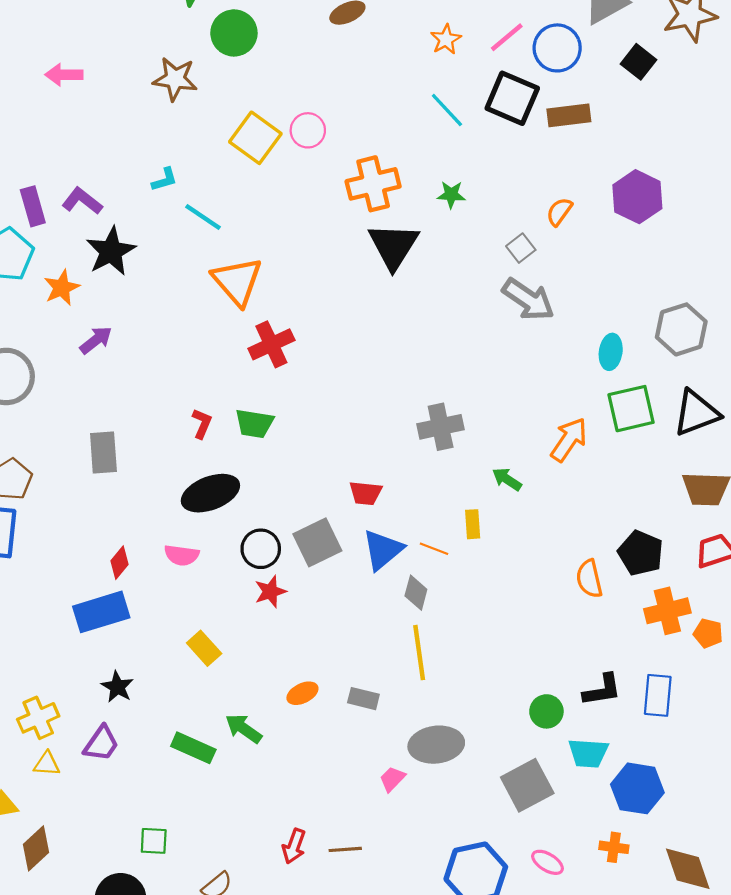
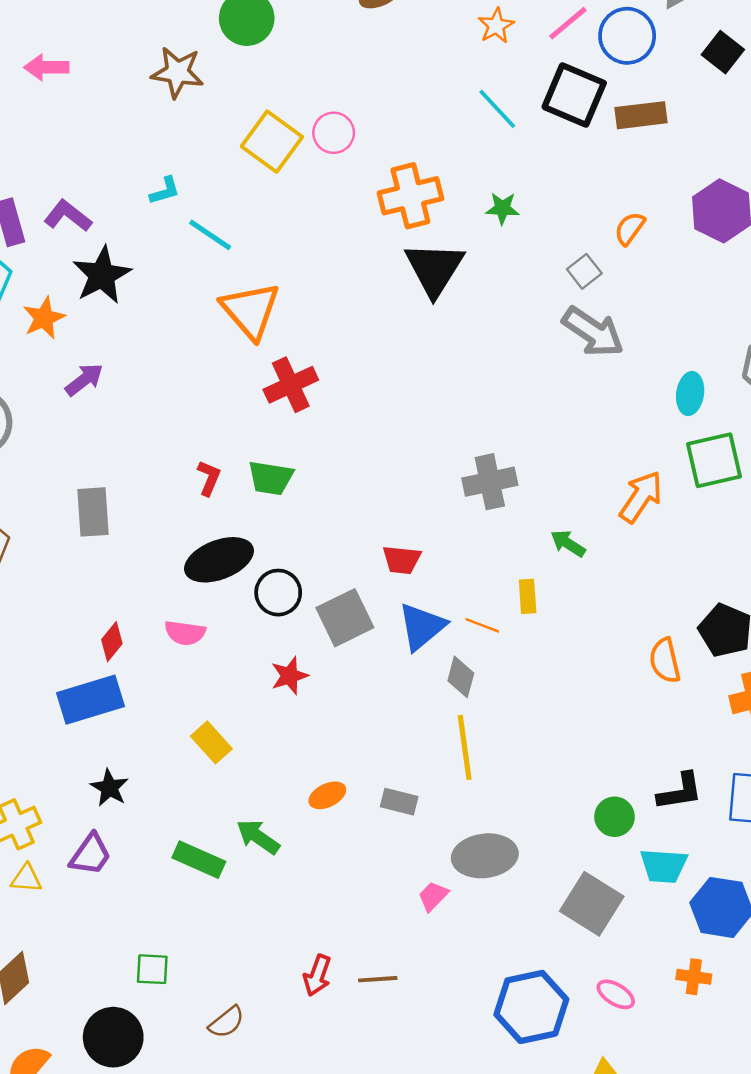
black circle: (261, 549) -> (278, 593), moved
gray square: (527, 785) -> (592, 904), turned -30

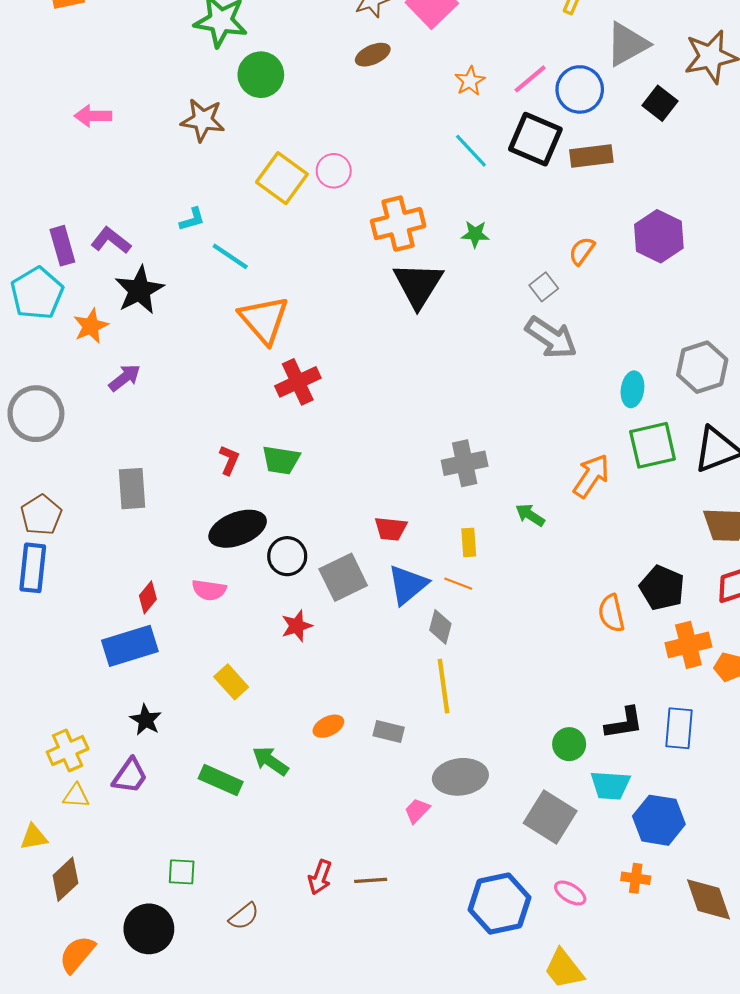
yellow rectangle: (528, 596) -> (469, 542), moved

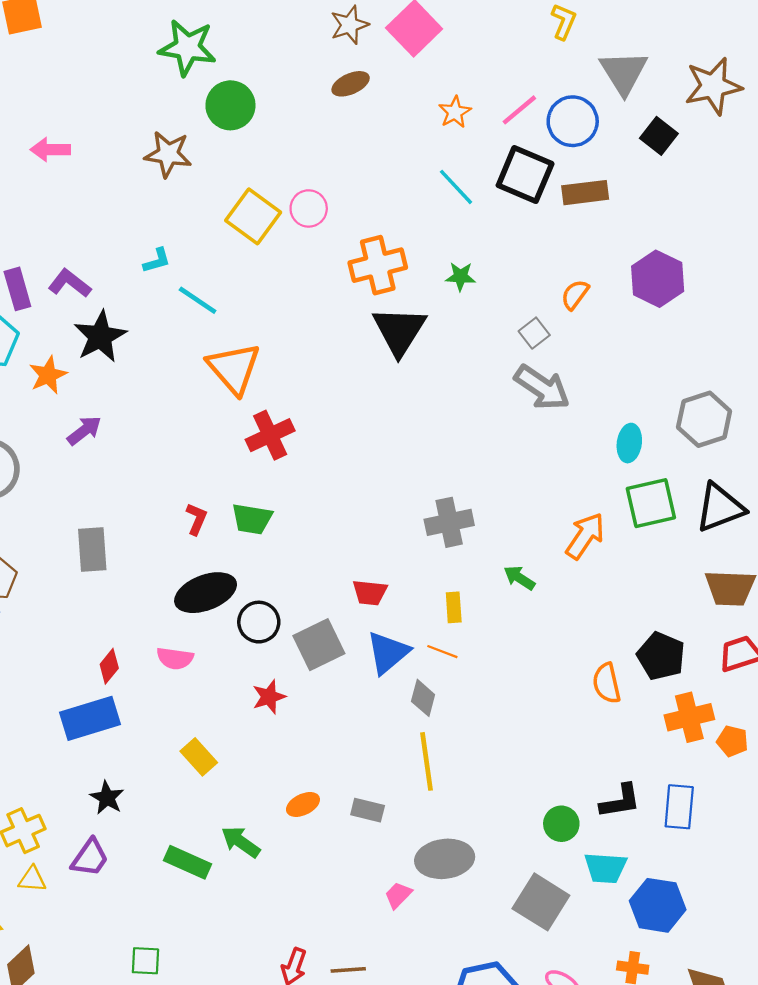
gray triangle: (627, 44) -> (624, 72), turned -33

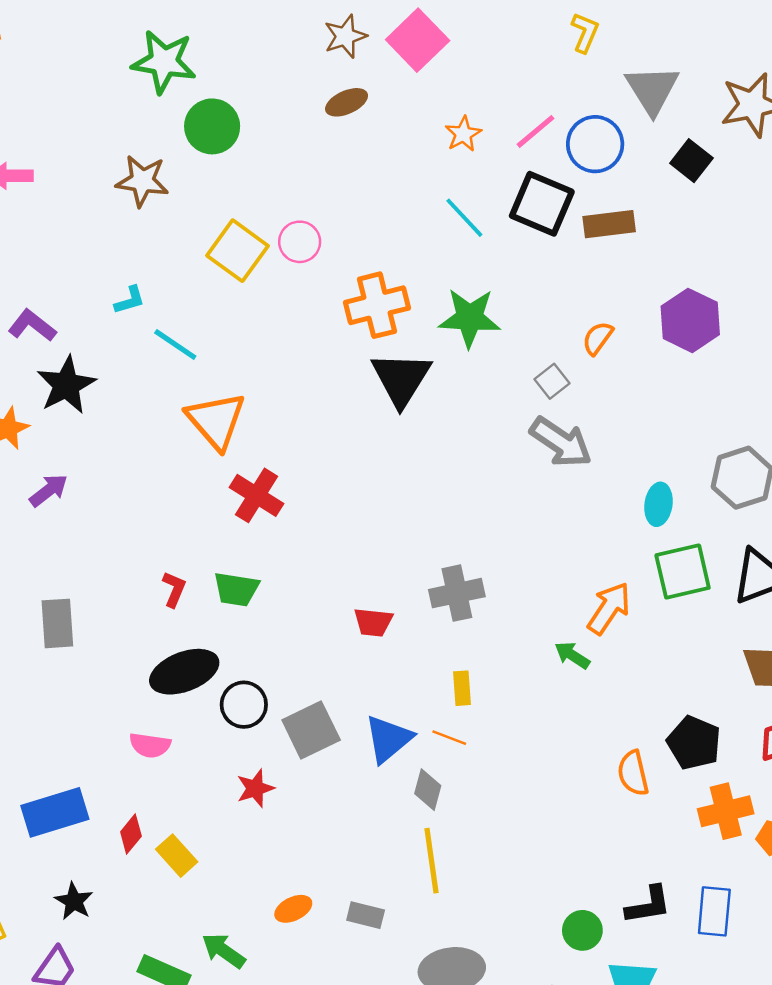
green star: (460, 276) -> (470, 318), size x1.8
red cross: (270, 435) -> (257, 495), turned -33
green arrow: (519, 578) -> (572, 655), moved
red trapezoid: (370, 593) -> (373, 622), moved
red diamond: (109, 666) -> (131, 834), moved

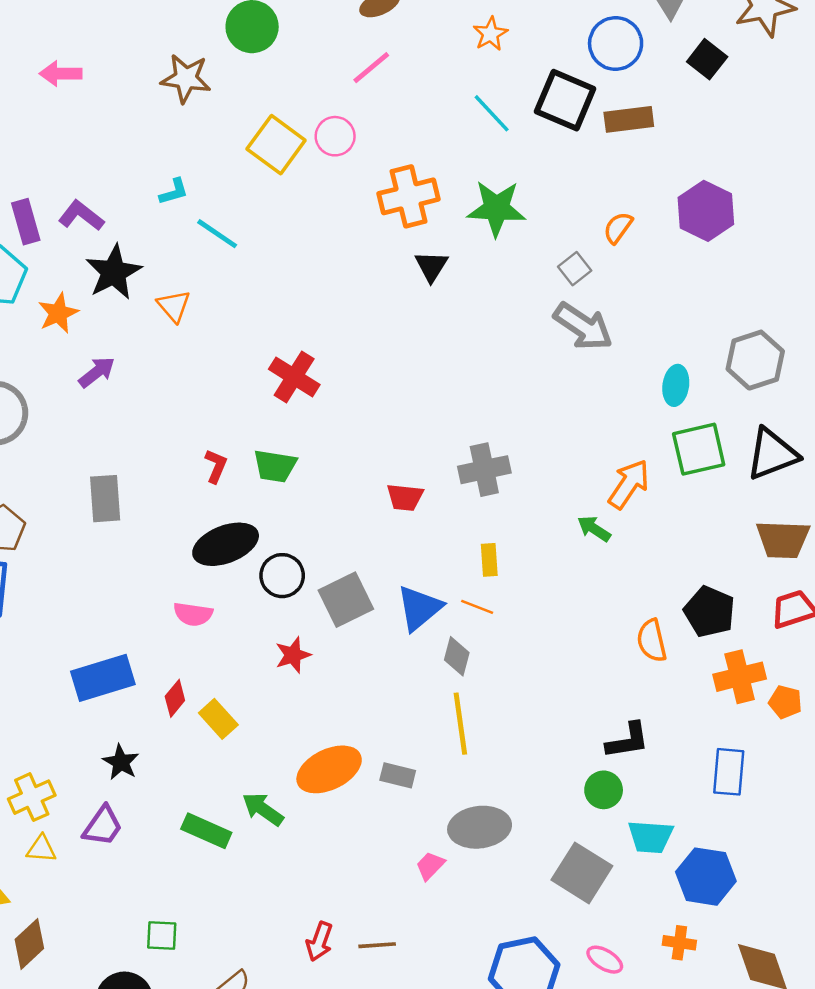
pink line: (535, 131) -> (371, 68), moved
black triangle: (401, 379) -> (431, 266), size x0.6
orange triangle: (216, 421) -> (174, 306), moved, size x0.6
black L-shape: (648, 905) -> (628, 741), moved
orange ellipse: (293, 909) -> (329, 769), size x1.8

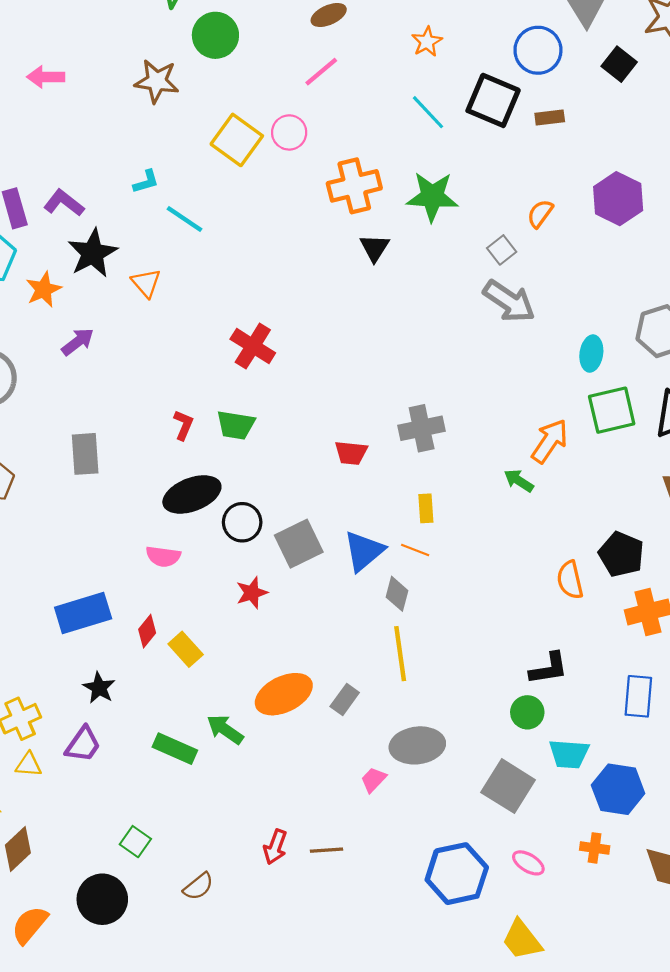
brown rectangle: (629, 119) -> (550, 118), size x0.7
gray rectangle: (398, 775) -> (345, 700), turned -68
green square: (162, 936) -> (135, 842), turned 32

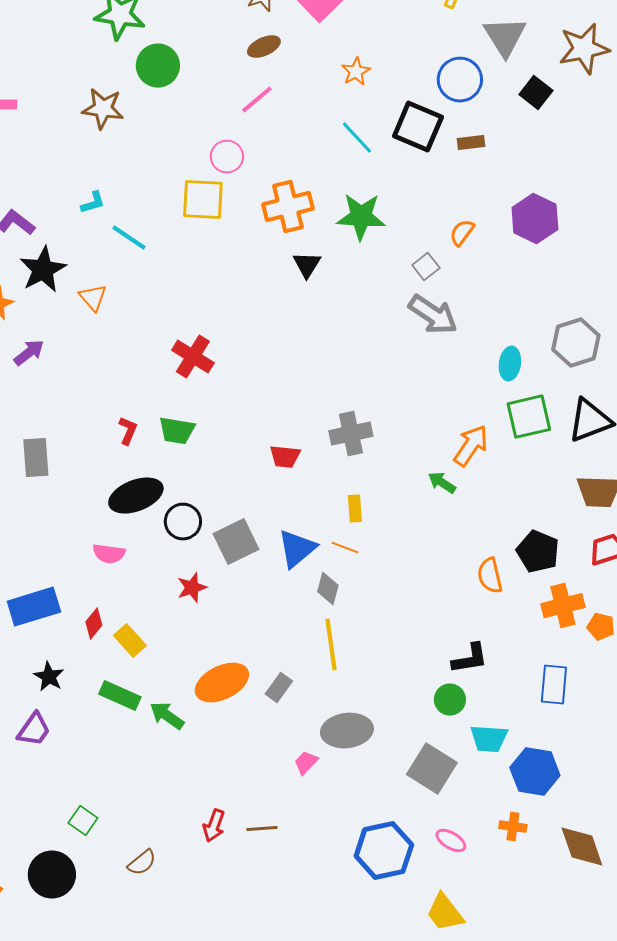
yellow square: (237, 140) -> (203, 200), moved, turned -33
green rectangle: (175, 749) -> (120, 696), moved

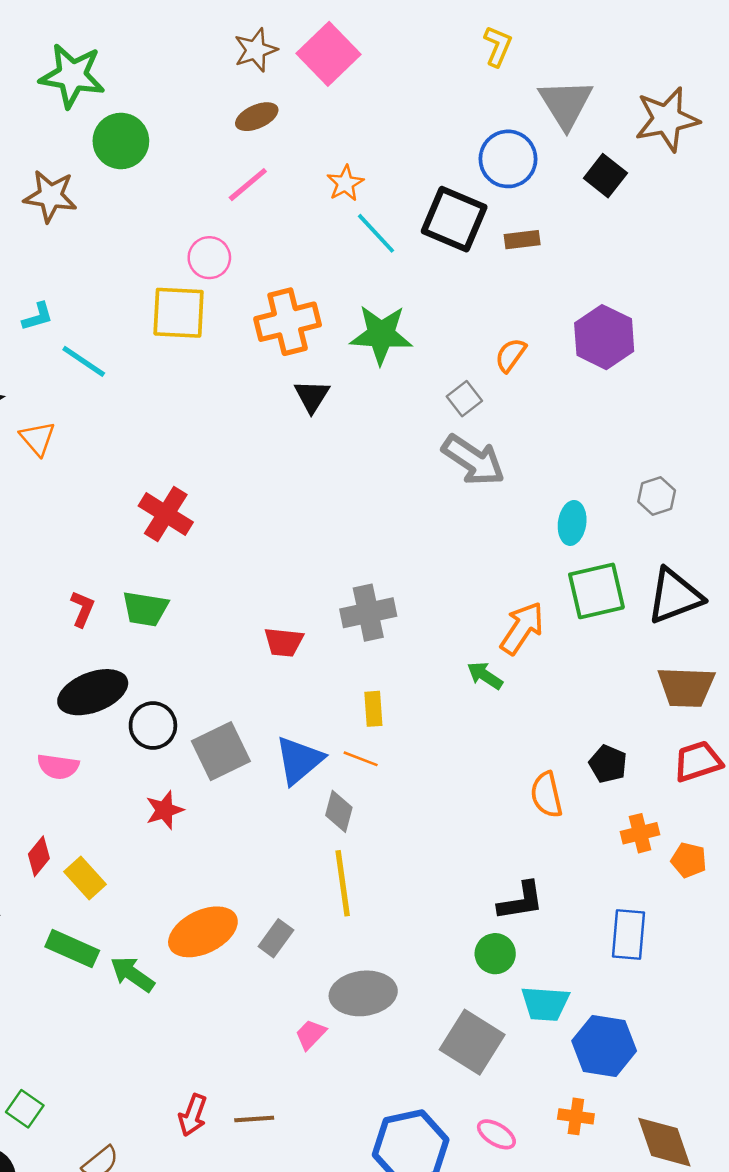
orange star: (356, 72) -> (345, 183), moved
gray hexagon: (576, 343) -> (657, 496), size x0.6
black pentagon: (538, 552) -> (608, 764), size x0.7
orange cross: (563, 606) -> (640, 833), size x0.7

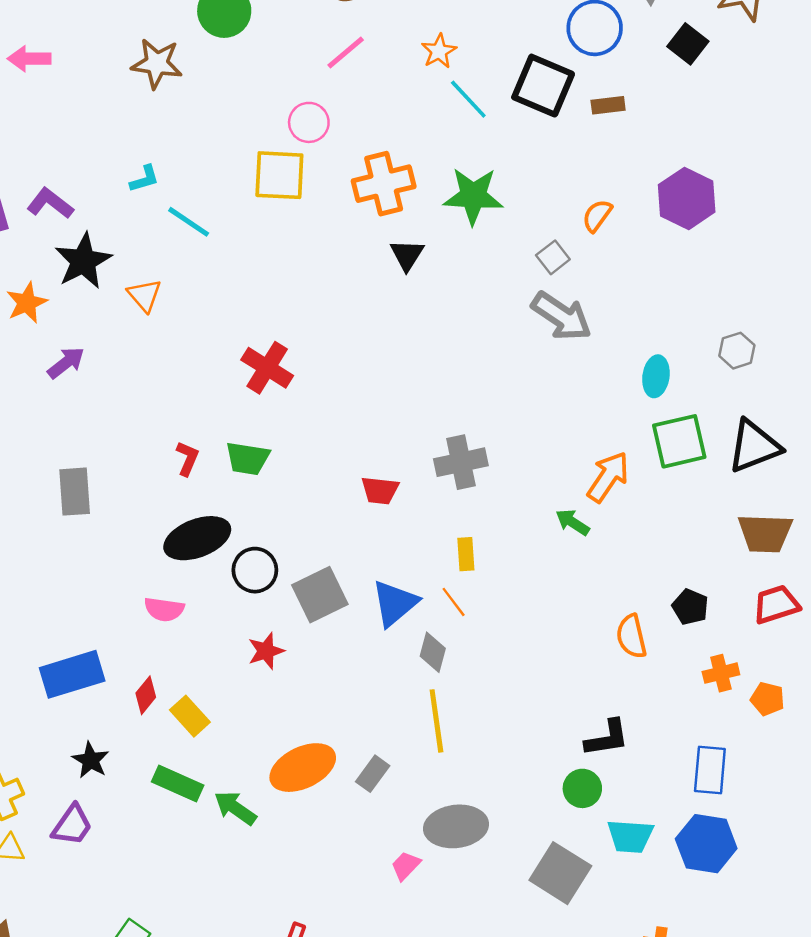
orange line: (361, 759) -> (454, 602), turned 32
blue hexagon: (604, 1046) -> (706, 844), moved

